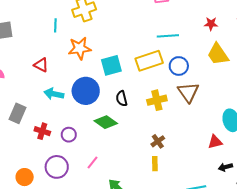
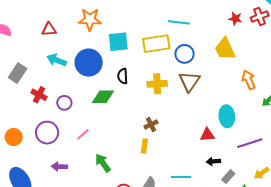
red star: (211, 24) -> (235, 19), moved
red triangle: (41, 65) -> (49, 29), turned -42
green diamond: (106, 122) -> (103, 97), turned -45

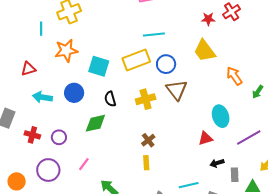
cyan square: (118, 42) -> (99, 66), turned 35
blue circle: (89, 63) -> (74, 93), size x0.7
gray rectangle: (228, 177) -> (235, 175), turned -32

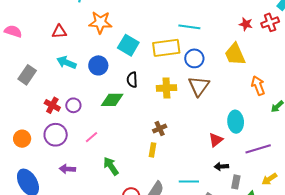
red cross: (32, 135) -> (52, 105), moved
red triangle: (205, 138) -> (216, 140), turned -35

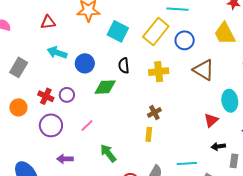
yellow rectangle: (166, 48) -> (156, 31), turned -40
blue circle: (98, 65) -> (85, 63), moved
brown triangle: (199, 86) -> (204, 70), moved, turned -30
orange circle: (22, 139) -> (18, 107), moved

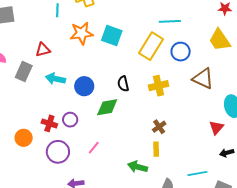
cyan square: (118, 31) -> (112, 36), moved
gray rectangle: (19, 67) -> (24, 72), moved
green arrow: (108, 153) -> (138, 167), moved, turned -30

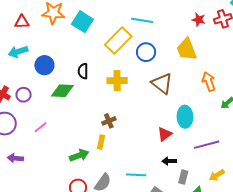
red triangle: (43, 50) -> (22, 22), moved
cyan arrow: (55, 79) -> (18, 52), turned -42
green arrow: (138, 167) -> (79, 155), turned 132

